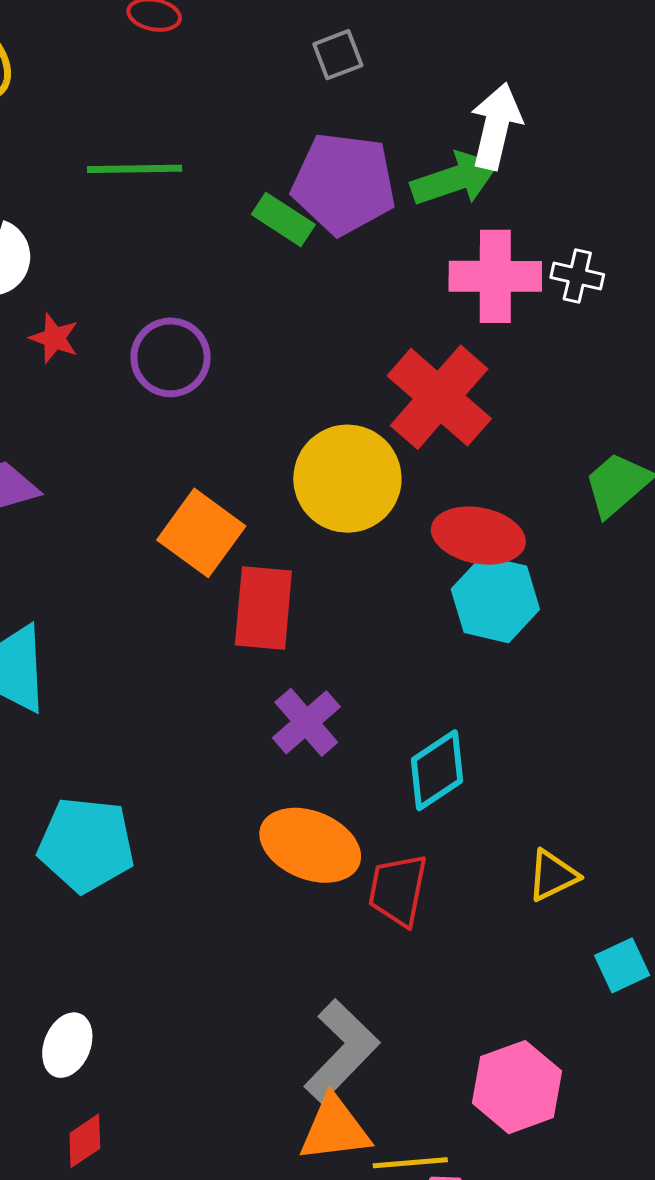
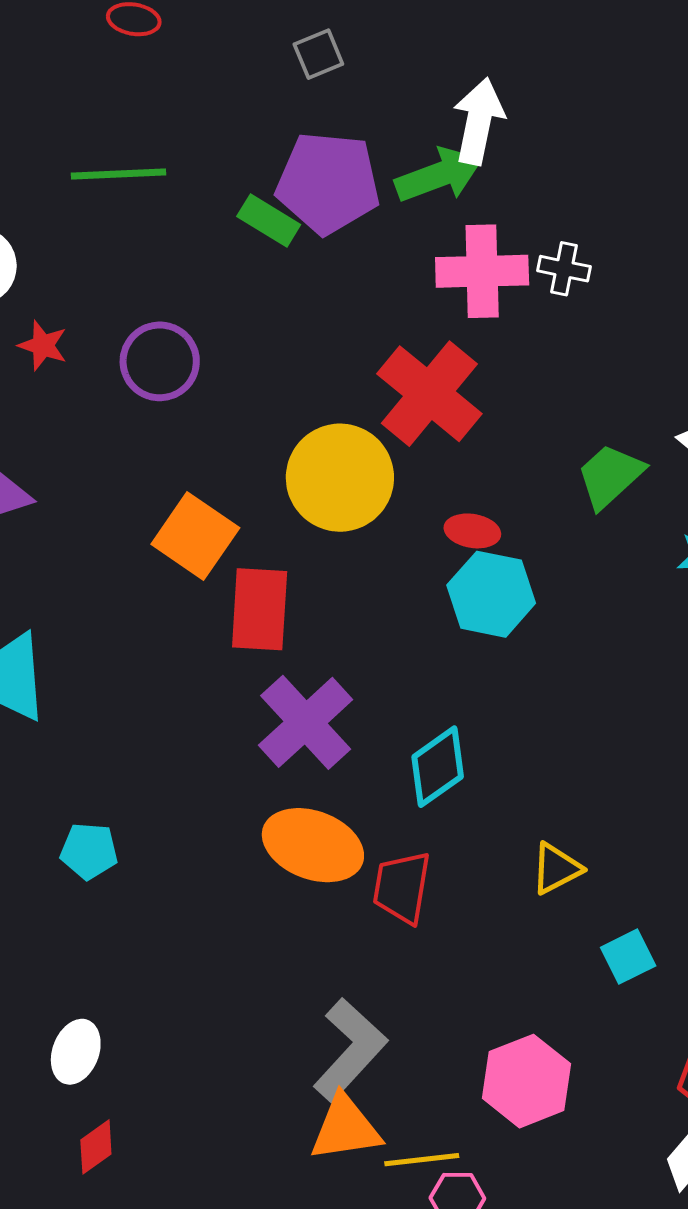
red ellipse: (478, 536) -> (472, 531), size x0.6
purple cross: (306, 722) -> (306, 722), size x1.4
cyan pentagon: (86, 845) -> (89, 851), size x0.6

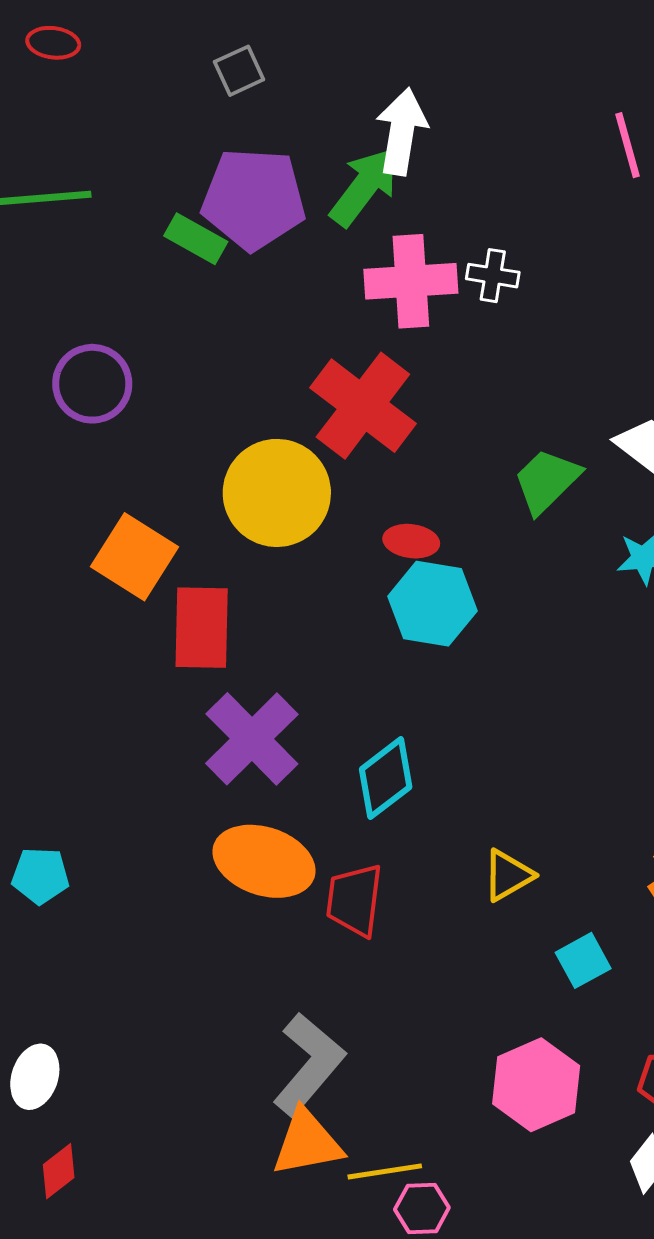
green arrow: (439, 175) -> (364, 187), turned -30
pink hexagon: (526, 1081) -> (536, 1085), moved

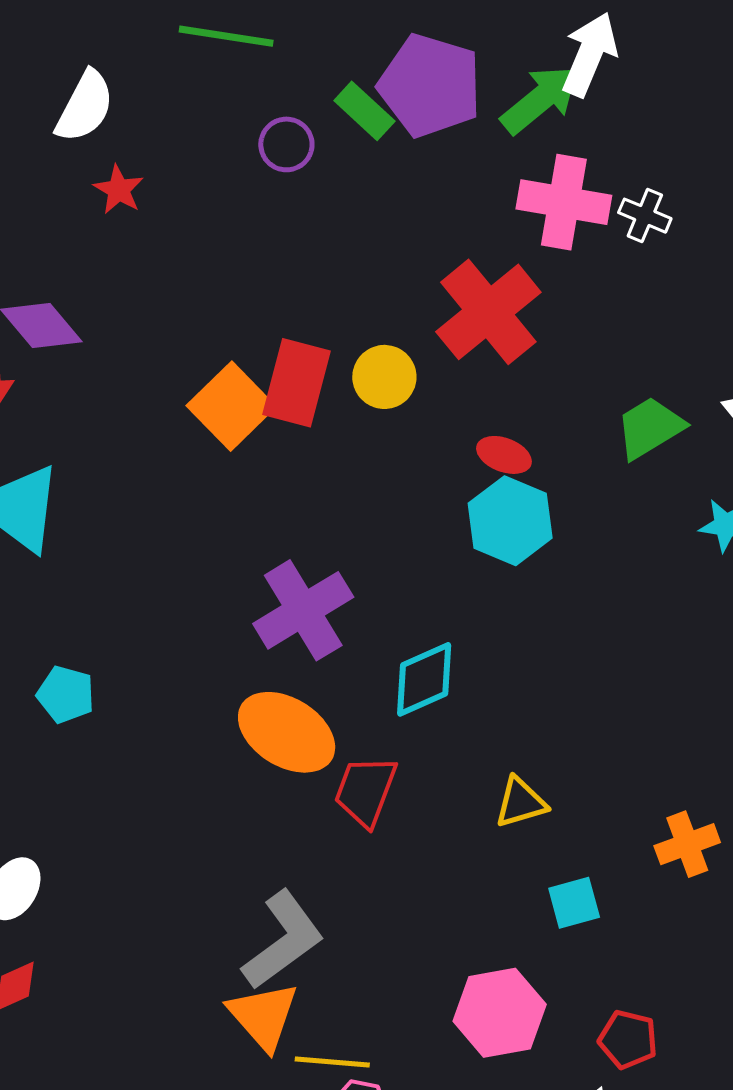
purple circle: (92, 384) -> (286, 144), moved, size x0.7
yellow circle: (277, 493) -> (384, 377), size x0.6
red rectangle: (202, 628) -> (297, 383), moved
orange triangle: (307, 1143) -> (263, 1016), turned 46

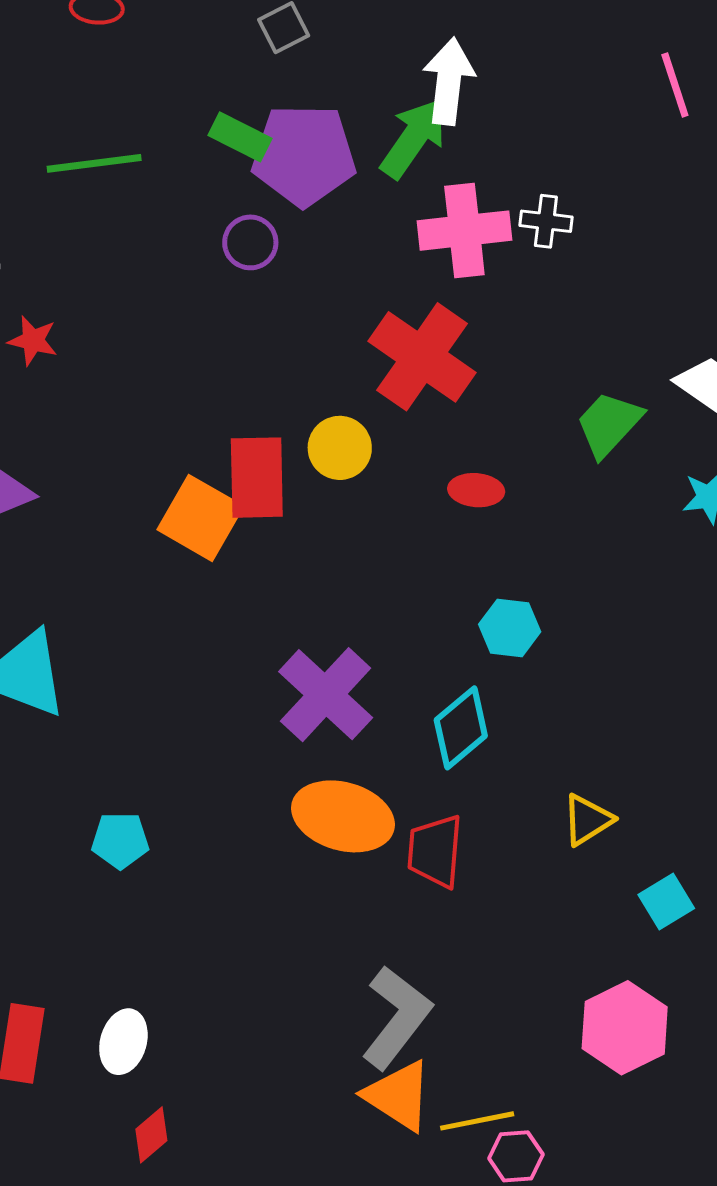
green rectangle: (364, 111) -> (240, 137), moved
purple circle: (286, 144) -> (250, 242), moved
cyan hexagon: (510, 521) -> (510, 628), moved, size x0.7

